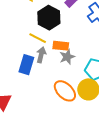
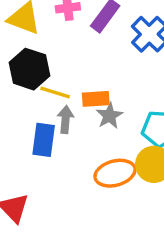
black hexagon: (49, 18) -> (30, 69), moved
orange ellipse: (65, 91) -> (115, 173), turned -50

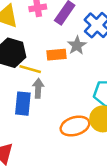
orange rectangle: (96, 99) -> (56, 55), moved
gray star: (109, 116) -> (77, 45), moved

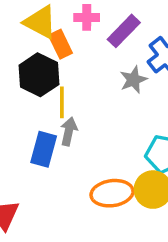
orange rectangle: (56, 55) -> (60, 44), moved, turned 60
yellow line: (30, 69) -> (62, 102), turned 65

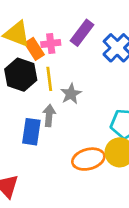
pink cross: (87, 17) -> (51, 44), moved
gray star: (133, 80) -> (71, 94), moved
yellow line: (62, 102) -> (49, 79), moved

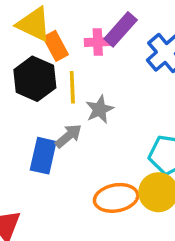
pink cross: (51, 44) -> (98, 42), moved
gray arrow: (49, 115) -> (68, 136), turned 40

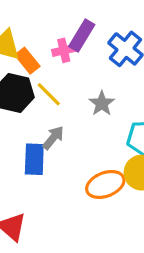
yellow line: (72, 87) -> (49, 94), turned -32
gray star: (100, 109) -> (102, 103), moved

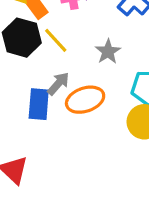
orange ellipse: (105, 184) -> (85, 100), moved

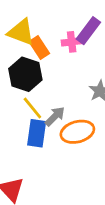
yellow line: (56, 40) -> (32, 108), moved

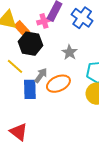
black hexagon: (25, 74) -> (30, 44), moved
yellow line: (32, 108) -> (15, 66), moved

